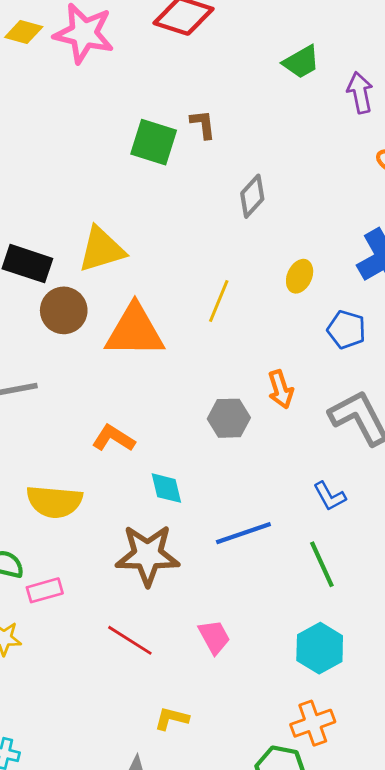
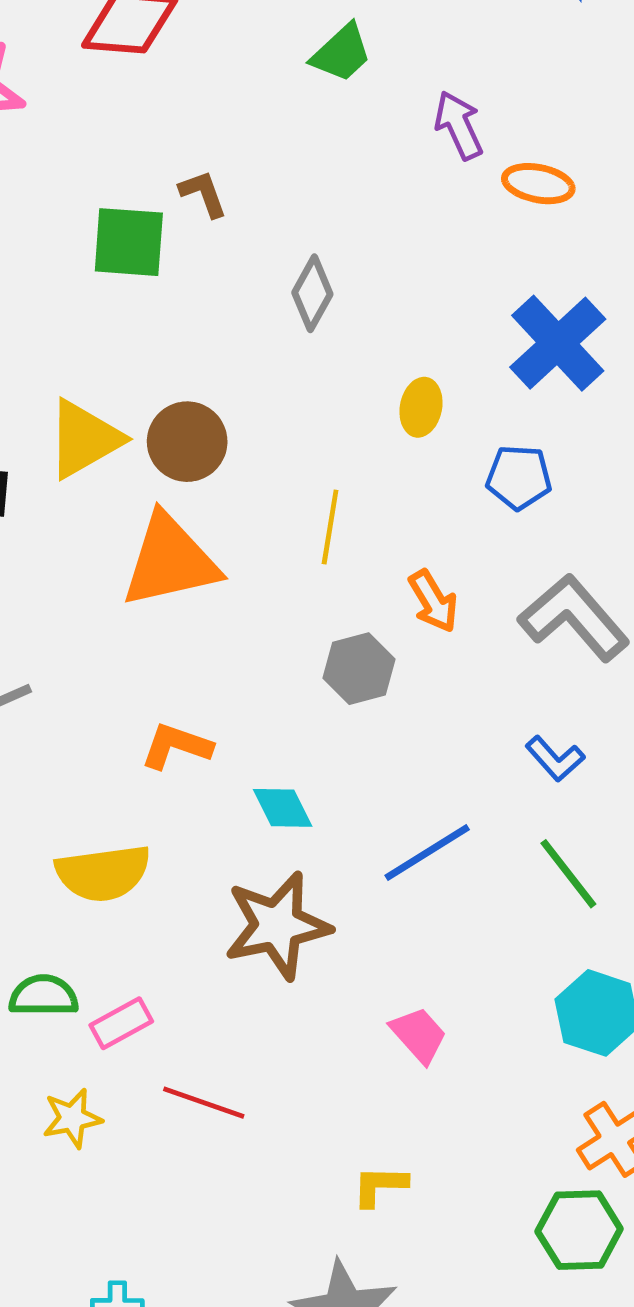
purple arrow: (360, 93) -> (459, 125), moved
yellow line: (219, 301) -> (330, 527), moved
brown circle: (64, 310) -> (187, 442), moved
red line: (130, 640) -> (204, 1103), moved

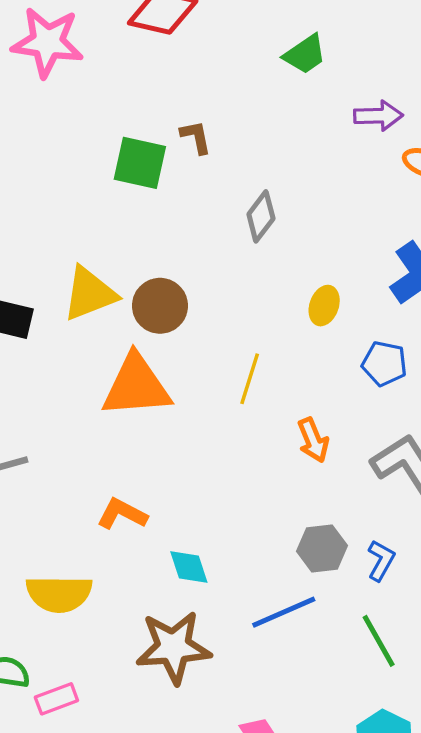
purple arrow: (459, 125) -> (378, 116), turned 105
gray hexagon: (359, 669) -> (322, 548), moved
blue L-shape: (555, 759) -> (381, 560), turned -117

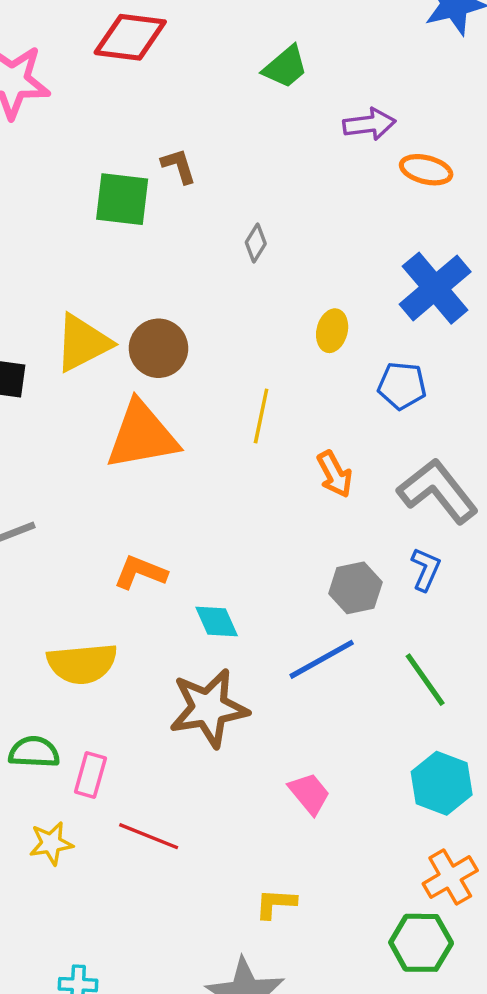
gray diamond: (261, 216) -> (256, 243), size x0.7
blue L-shape: (381, 560) -> (426, 569), moved
pink rectangle: (56, 699) -> (90, 775), turned -48

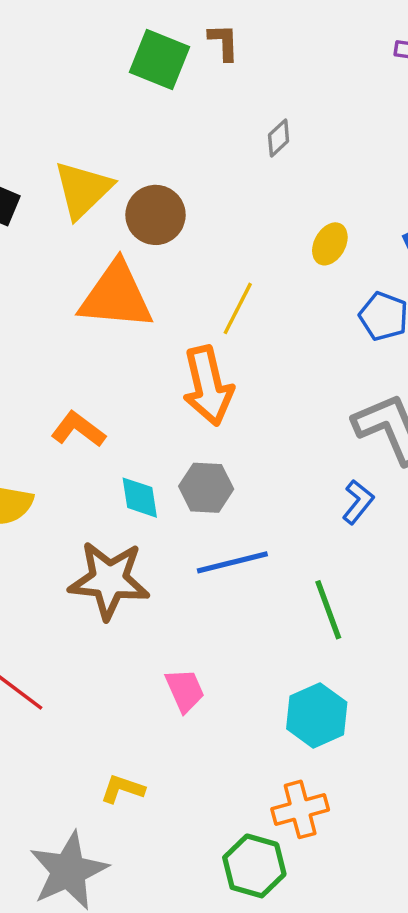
yellow triangle: (83, 343) -> (83, 190), turned -32
orange arrow: (335, 474) -> (208, 386), moved, size x1.6
gray hexagon: (355, 588) -> (206, 488), moved

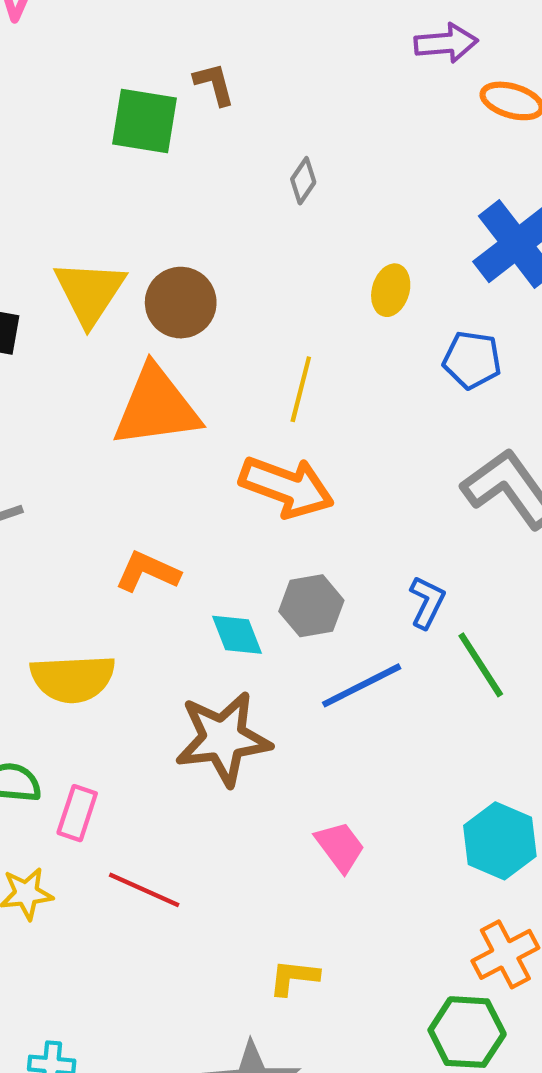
orange arrow: (208, 386) -> (287, 487), turned -44
blue L-shape: (358, 502) -> (427, 602), moved
green line: (328, 610) -> (481, 665), moved

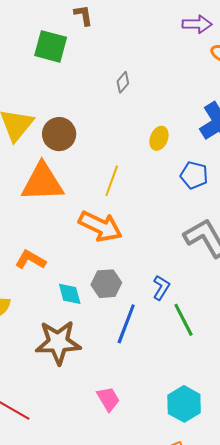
brown L-shape: (214, 84) -> (83, 15), moved
blue line: (362, 685) -> (126, 324), turned -48

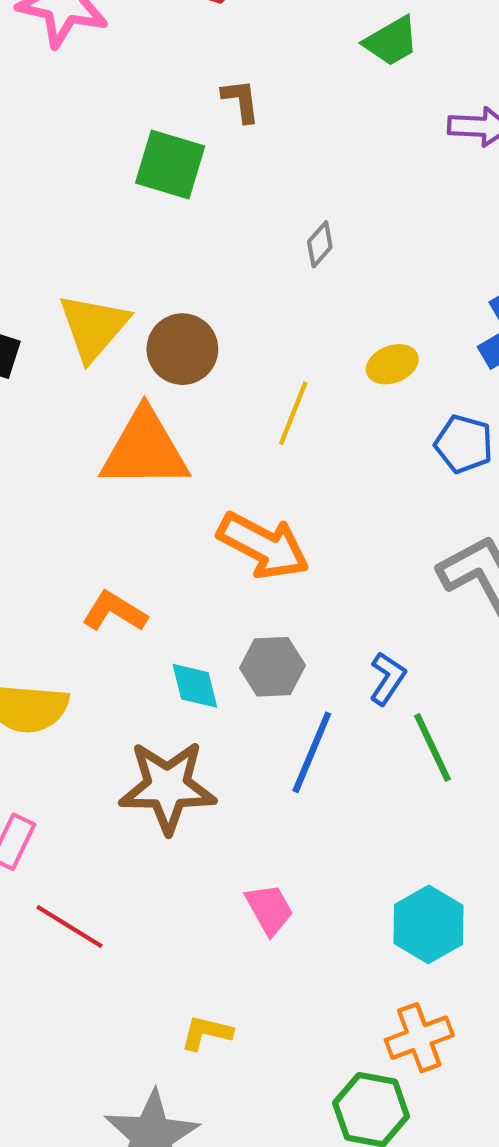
yellow ellipse: (159, 138) -> (392, 364), turned 45
yellow line: (112, 181) -> (293, 413), moved

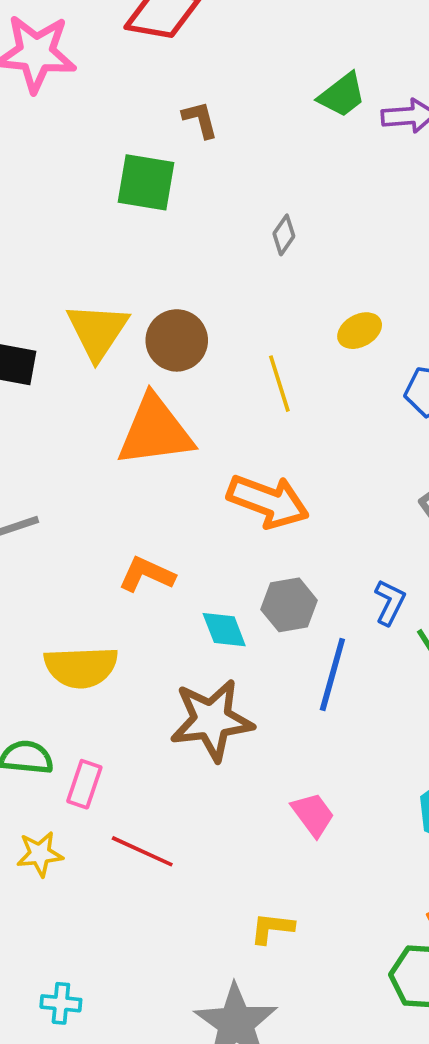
green trapezoid: (391, 41) -> (342, 95), moved
yellow line: (293, 413) -> (279, 384), turned -32

